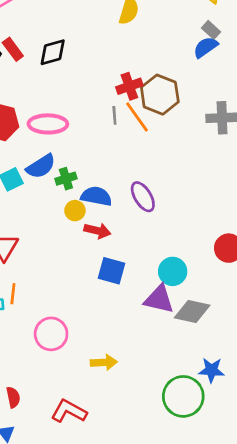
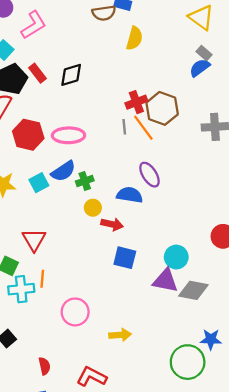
blue semicircle: (96, 196) -> (130, 195), moved
purple ellipse: (143, 197) -> (150, 175), moved

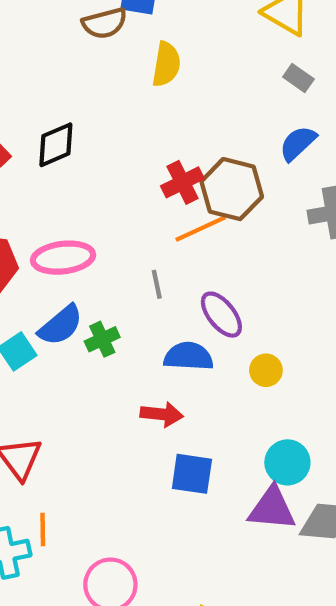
blue semicircle: (200, 68) -> (298, 143), moved
gray line: (124, 127) -> (157, 284), moved
orange line: (143, 128) -> (201, 229), turned -72
yellow circle: (93, 208) -> (266, 370), moved

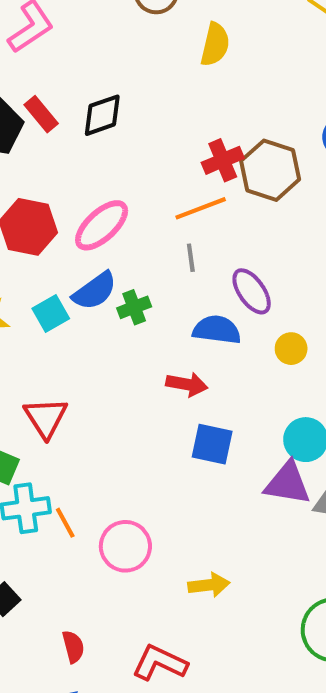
orange line: (201, 229) -> (201, 208), moved
pink ellipse: (63, 258) -> (102, 225), turned -40
orange line: (43, 530) -> (65, 523), moved, turned -32

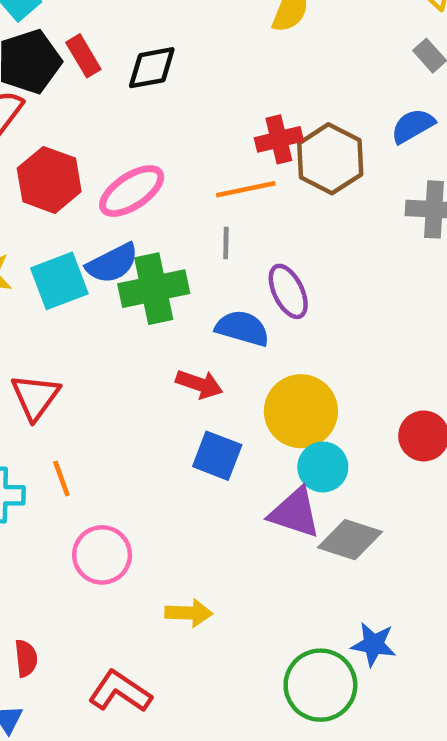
green cross: (134, 307) -> (154, 289), size x1.8
cyan square: (51, 313) -> (59, 281), size x1.4
yellow circle: (291, 349) -> (301, 411), moved, size x2.0
orange line: (65, 523) -> (61, 479), moved

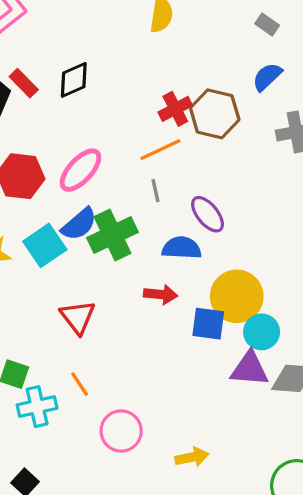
red triangle: (35, 397) -> (78, 317), moved
blue square: (217, 456) -> (208, 324), moved

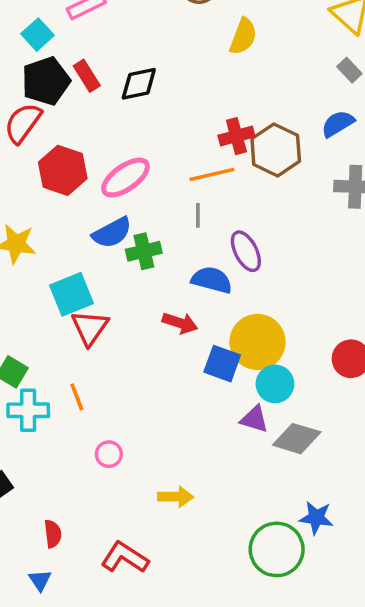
green cross: (113, 235) -> (144, 251), size x0.7
cyan square: (45, 245) -> (72, 294), moved
purple triangle: (250, 369) -> (254, 419), size x0.7
pink circle: (121, 431) -> (109, 454), size x0.6

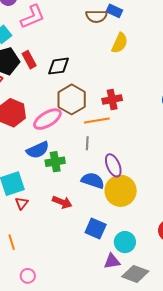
brown hexagon: (276, 150) -> (72, 99), moved
red arrow: (180, 323) -> (62, 202), moved
red triangle: (90, 328) -> (22, 203), size x0.6
yellow circle: (257, 342) -> (121, 191), moved
purple triangle: (254, 419) -> (112, 261), turned -30

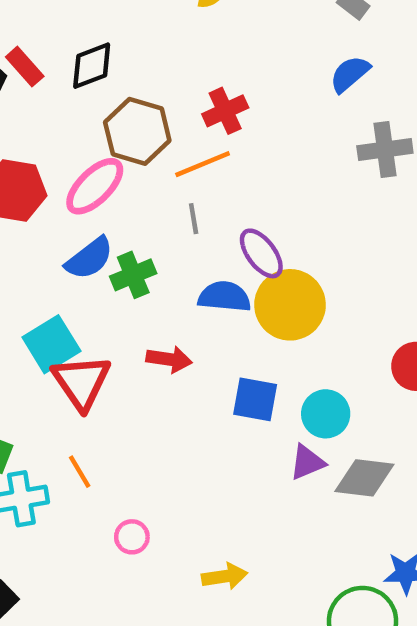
red triangle: (22, 203) -> (81, 382), size x2.0

